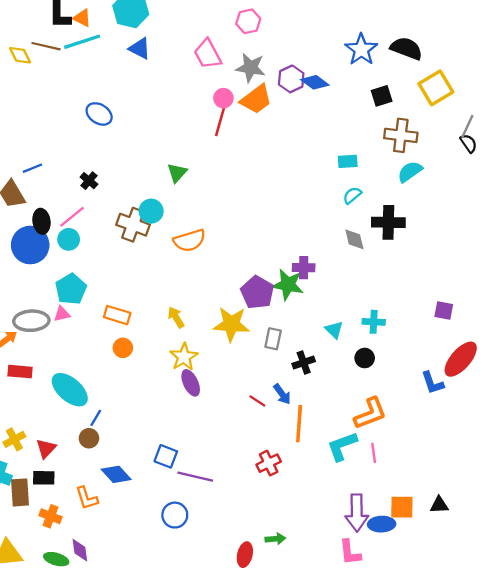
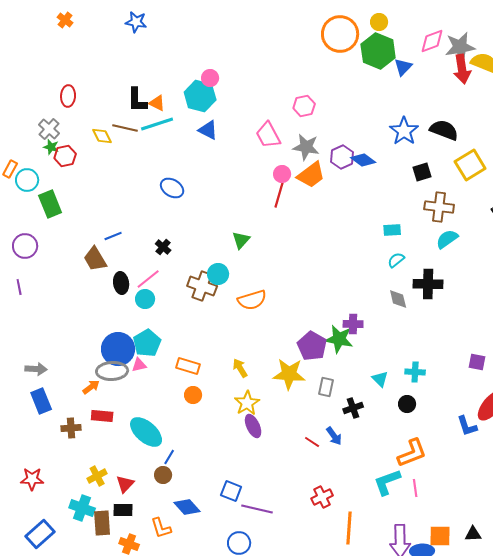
blue circle: (30, 245) -> (118, 349), moved
orange line: (299, 424) -> (349, 528), moved

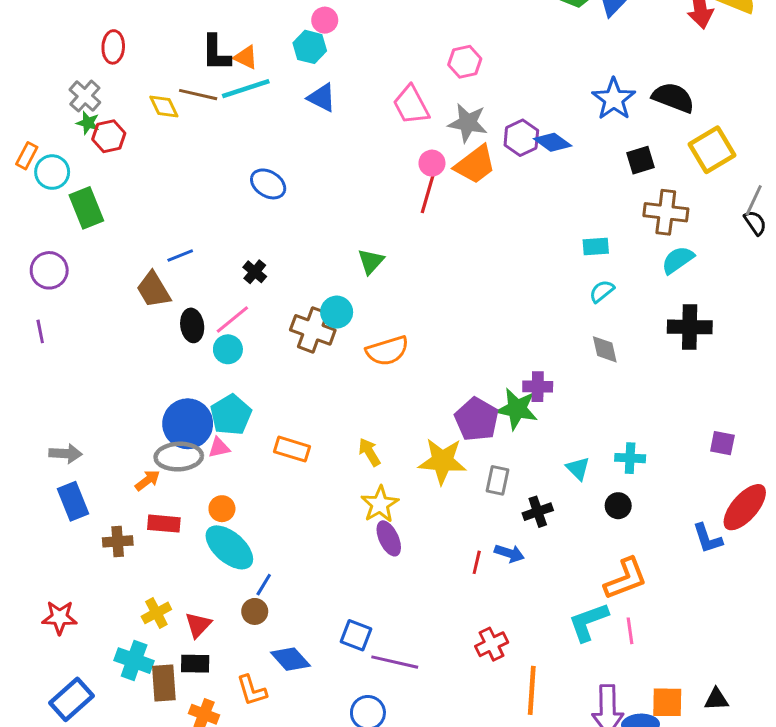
cyan hexagon: (200, 96) -> (310, 47), size x0.7
black cross: (428, 284) -> (690, 327), moved
orange circle: (193, 395) -> (222, 509), moved
blue arrow: (334, 436) -> (509, 553), turned -36
red line: (312, 442) -> (477, 562), turned 70

